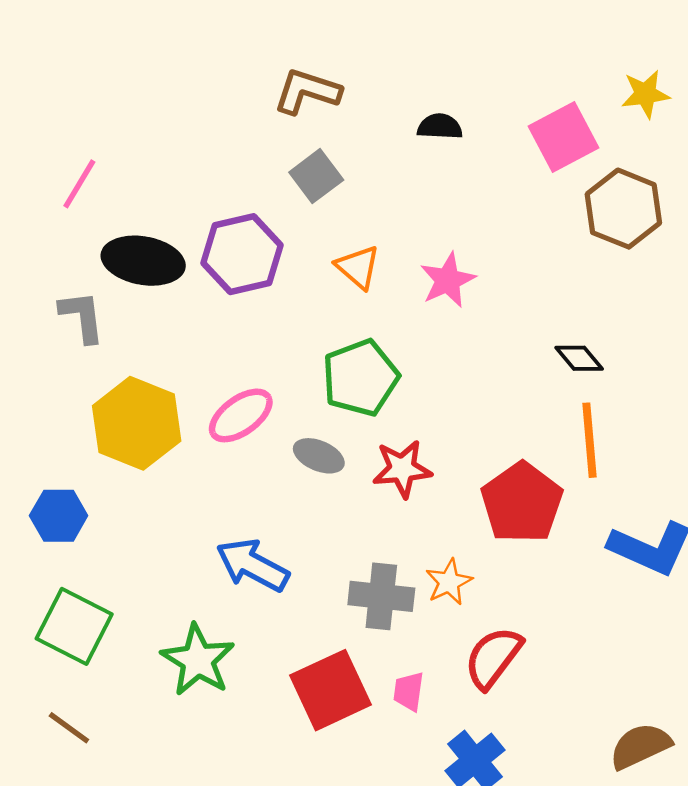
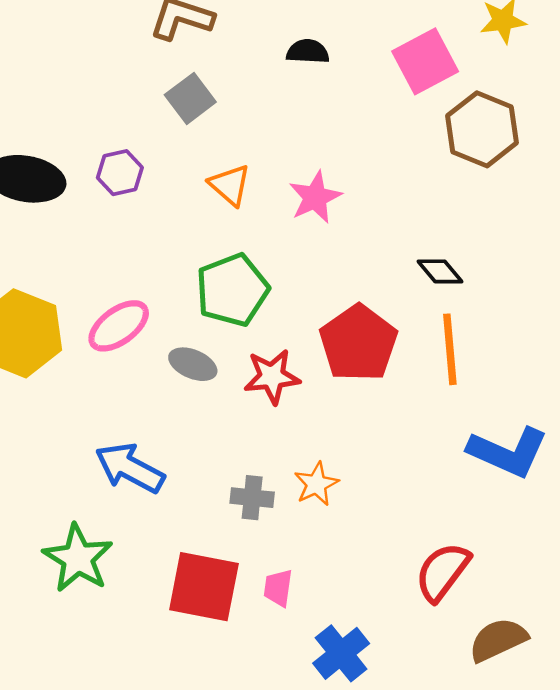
purple hexagon: (242, 254) -> (120, 173), size x0.6
red pentagon: (522, 503) -> (358, 343), moved
gray cross: (381, 596) -> (252, 498), size x0.7
red semicircle: (493, 658) -> (442, 572), moved
red square: (331, 690) -> (204, 587), turned 36

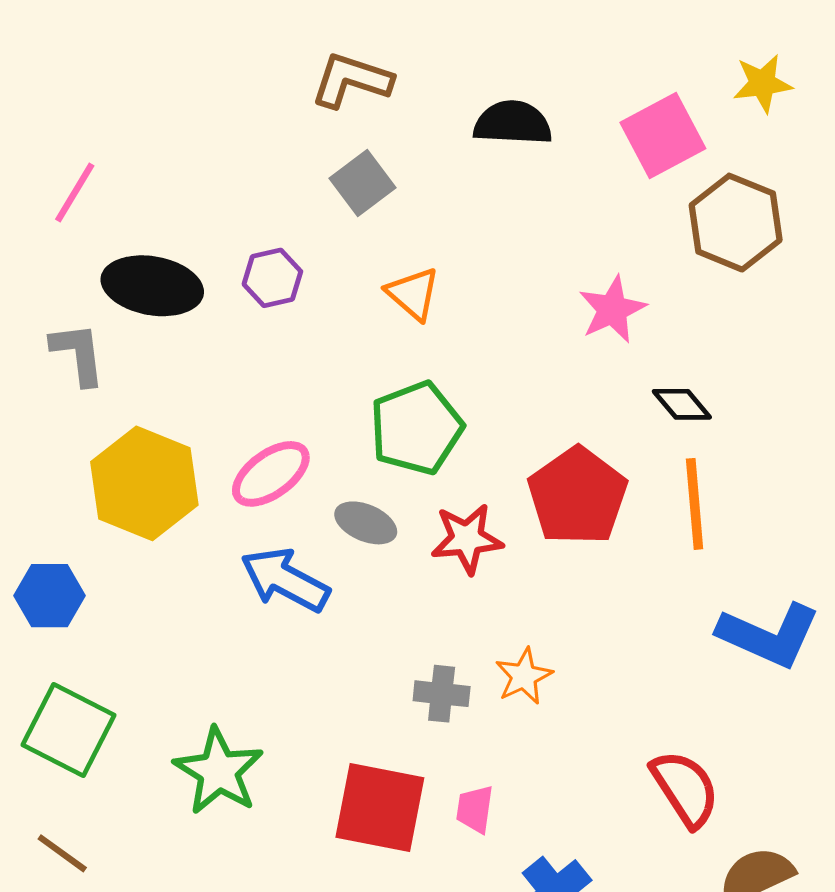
black semicircle: (308, 51) -> (513, 123), size x1.4
pink star: (315, 197) -> (612, 309), moved
blue arrow: (130, 468) -> (285, 580), moved
red semicircle: (442, 572) -> (685, 789), turned 110

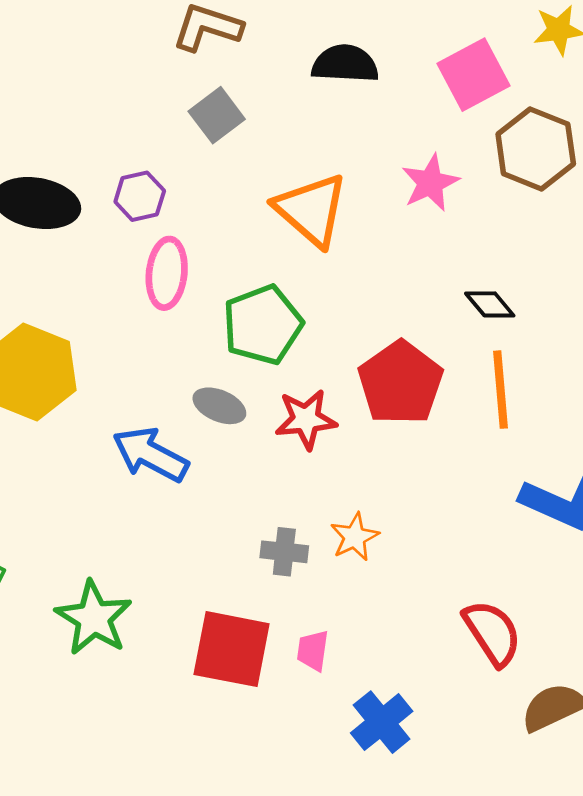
orange triangle: (413, 294) -> (311, 210), moved, size x1.6
pink star: (612, 309) -> (430, 183), moved
pink ellipse: (271, 474) -> (167, 273), moved, turned -48

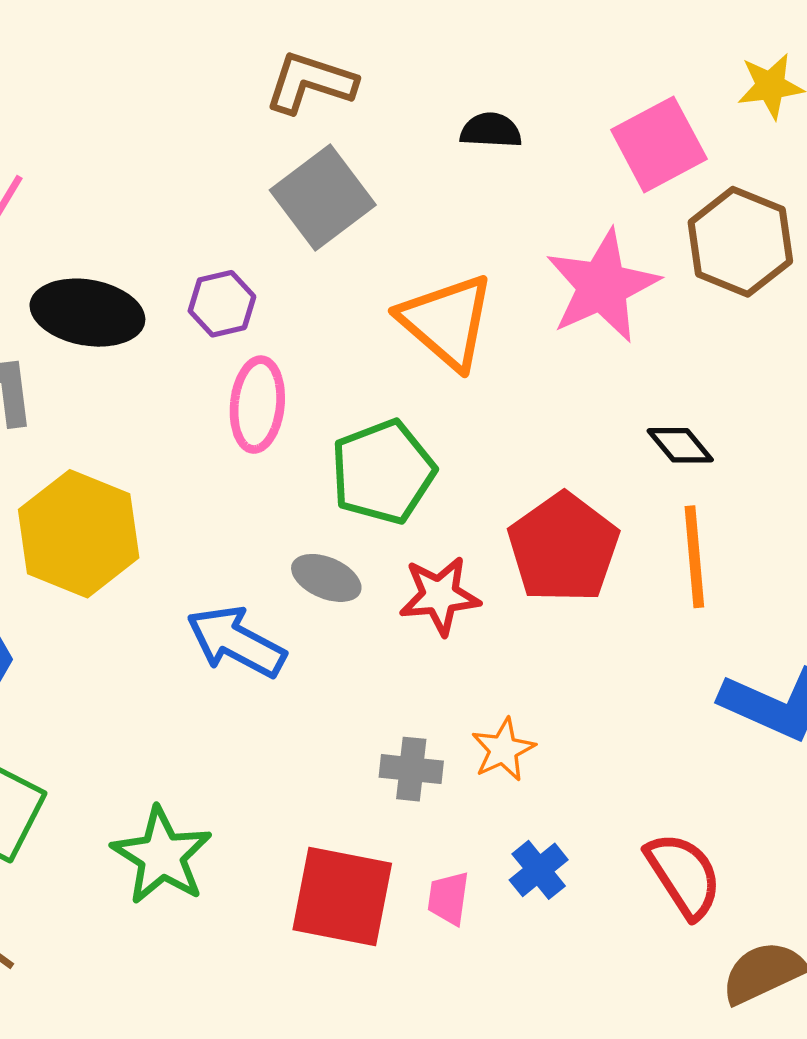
black semicircle: (345, 64) -> (491, 130), size x0.7
gray square: (217, 115) -> (323, 198), size x1.4
pink star: (430, 183) -> (602, 286), size x1.5
blue cross: (382, 722) -> (539, 870), moved, size x0.7

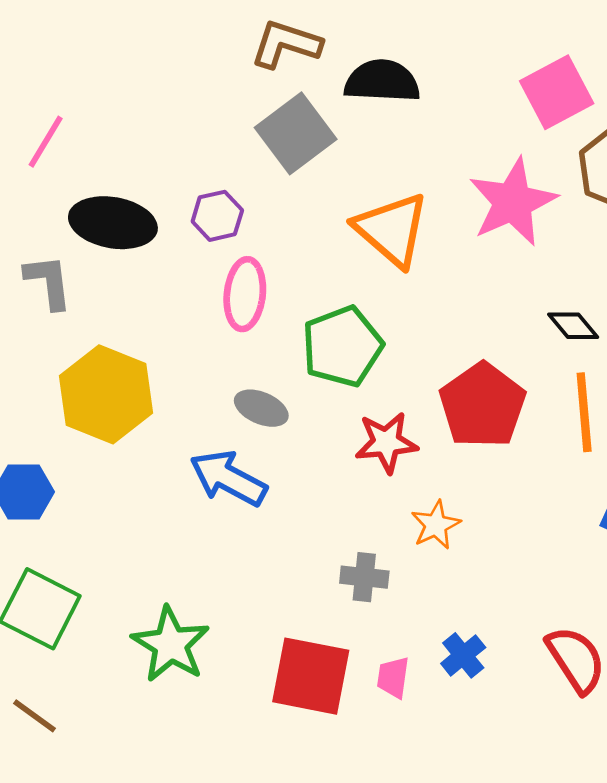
black semicircle: (491, 130) -> (382, 81), moved, size x1.6
gray ellipse: (326, 578) -> (261, 408), moved
orange star: (503, 750) -> (436, 525), moved

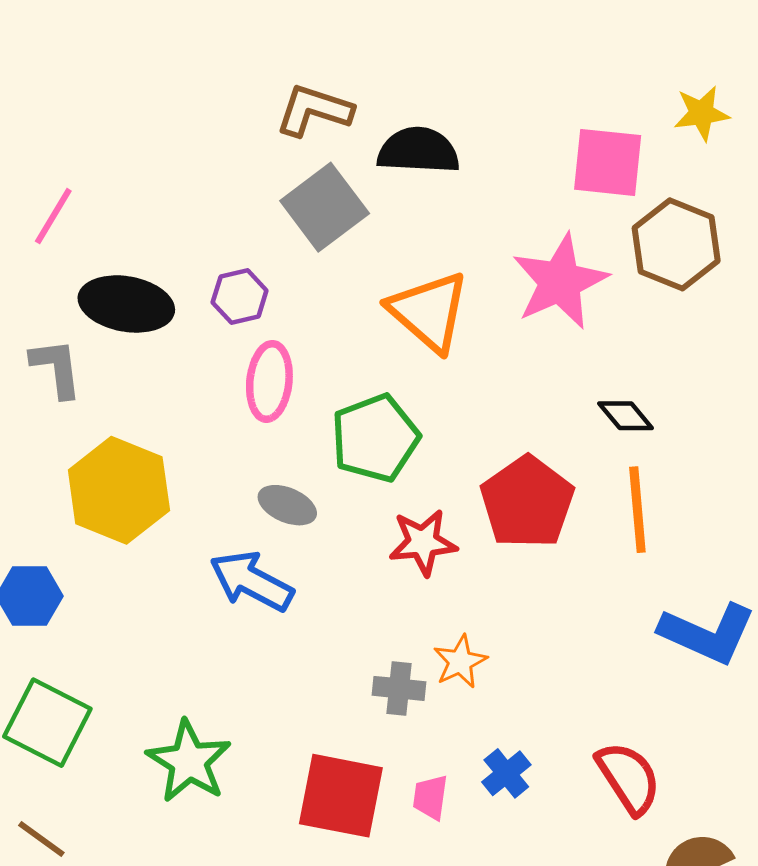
pink square: (557, 92) -> (608, 162), turned 34
orange star: (436, 525) -> (460, 662), moved

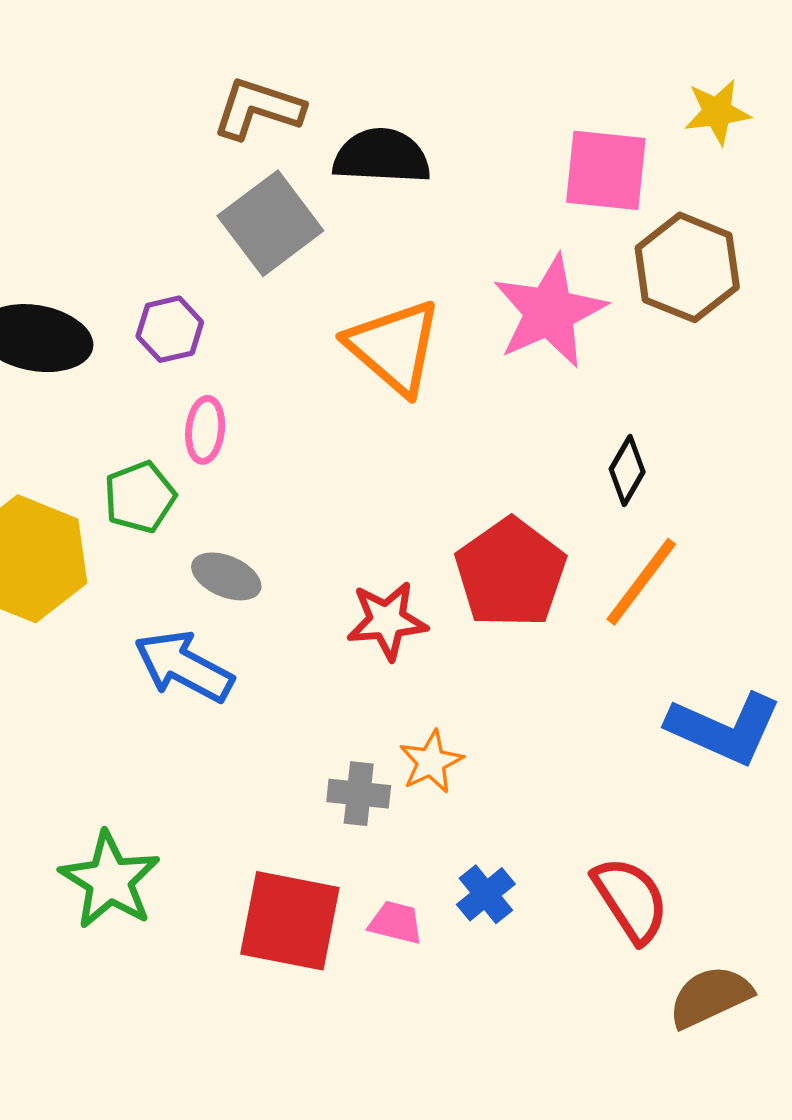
pink ellipse: (269, 381) -> (205, 430), size x0.7
black diamond: (626, 416) -> (627, 470), turned 70
green pentagon: (375, 438) -> (140, 497), moved, size x0.7
orange line: (637, 510) -> (641, 582), turned 42
pink trapezoid: (430, 797) -> (396, 923), turned 96

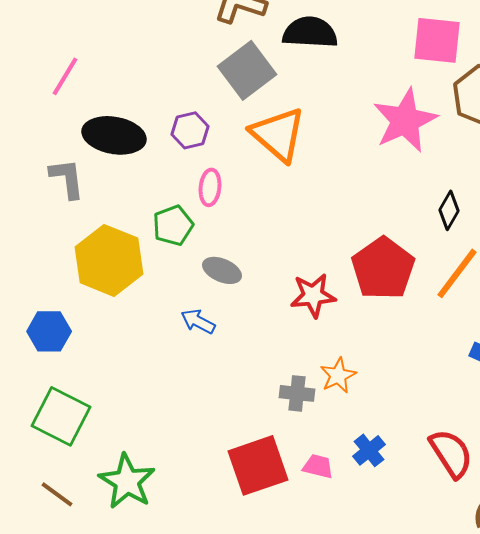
orange triangle: (394, 347) -> (278, 134), moved
blue arrow: (184, 666) -> (198, 321), size x0.6
green star: (110, 880) -> (127, 481), moved
red square: (290, 921) -> (258, 465), turned -30

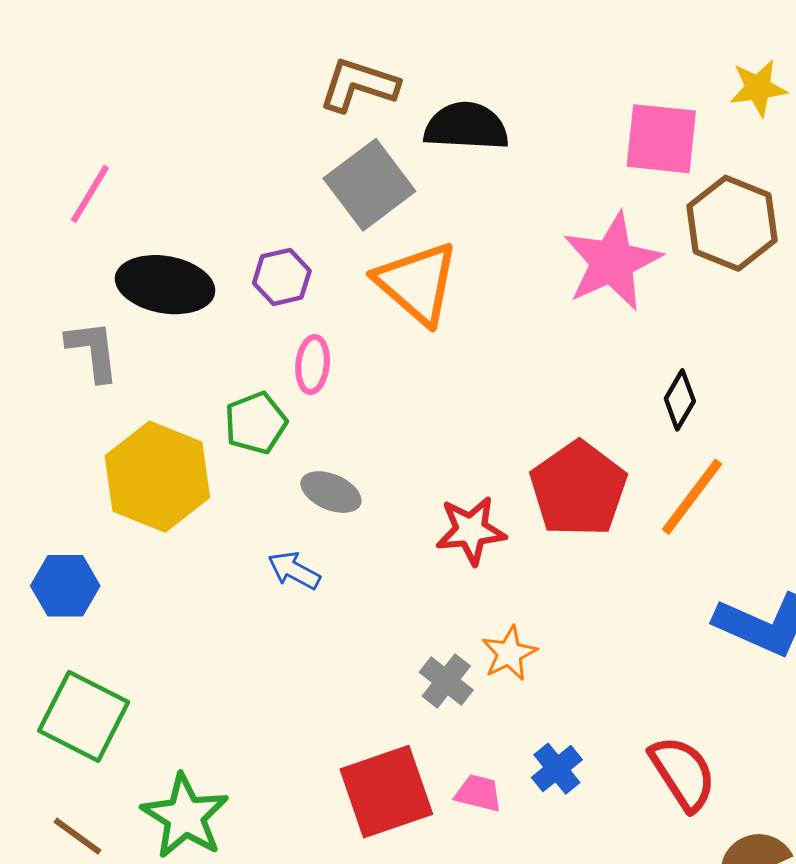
gray cross: (297, 393) -> (446, 681), turned 32

